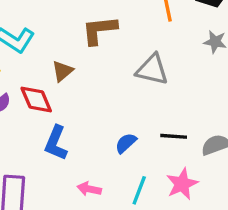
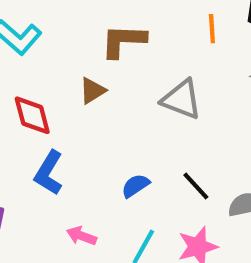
brown triangle: (62, 71) -> (92, 91), moved
black line: (174, 136) -> (196, 186), turned 35

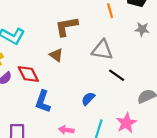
brown triangle: (92, 91) -> (56, 55), turned -40
black line: (196, 186) -> (117, 75), moved

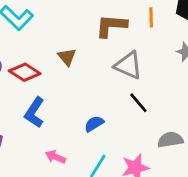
brown L-shape: (66, 26) -> (111, 26), moved
red diamond: (28, 74) -> (25, 72), turned -45

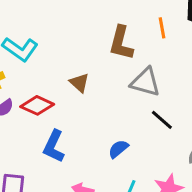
brown L-shape: (111, 26) -> (121, 43), turned -72

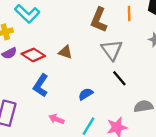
gray triangle: (145, 82) -> (112, 50), turned 30
brown triangle: (79, 83) -> (65, 52), moved, turned -32

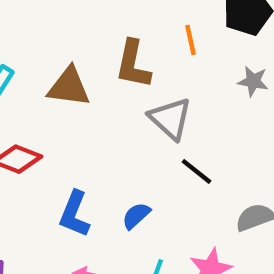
brown triangle: (65, 52) -> (69, 87), moved, size x1.5
blue L-shape: (41, 85) -> (74, 214), moved

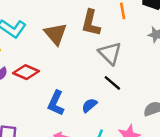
brown triangle: (69, 87) -> (55, 34), turned 40
black line: (196, 171) -> (112, 83), moved

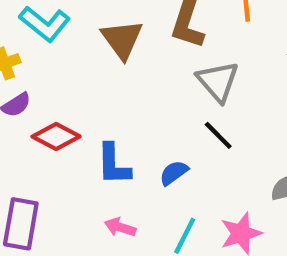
red diamond: (26, 72) -> (56, 136), moved
blue L-shape: (56, 103) -> (114, 164), turned -30

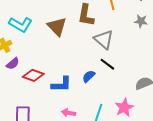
blue L-shape: (114, 164) -> (61, 84), turned -80
blue semicircle: (174, 173) -> (89, 76), moved

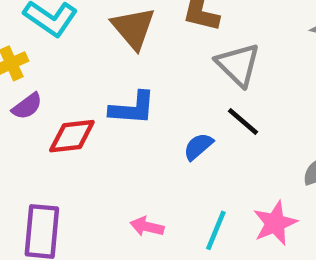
red diamond: (33, 75) -> (72, 136), turned -30
blue L-shape: (61, 84) -> (132, 108), moved

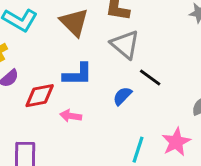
gray triangle: (238, 65) -> (125, 45), moved
pink arrow: (147, 227) -> (71, 116), moved

